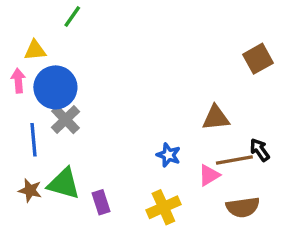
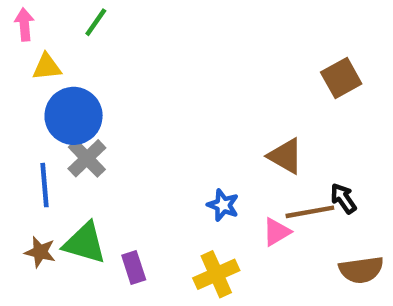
pink arrow: (18, 81) -> (24, 24), moved
brown triangle: (216, 118) -> (285, 156), turned 36
brown semicircle: (243, 207) -> (361, 270), moved

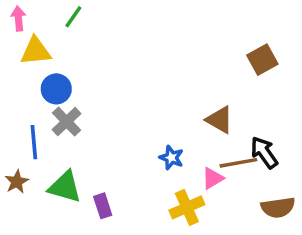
yellow triangle: (47, 67) -> (36, 51), size x1.4
blue circle: (74, 116) -> (56, 89), size x0.7
black arrow: (343, 198) -> (264, 152), size x1.4
brown star: (40, 252) -> (17, 182), moved, turned 30
yellow cross: (216, 274) -> (187, 207), moved

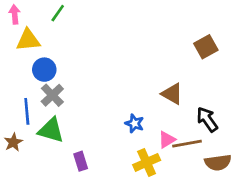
brown line: (238, 163) -> (187, 144), moved
green triangle: (65, 187) -> (51, 130), moved

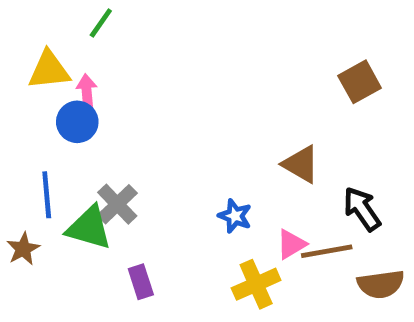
pink arrow: (15, 14) -> (87, 91), moved
gray cross: (52, 95) -> (117, 204), moved

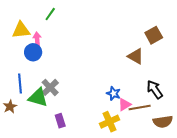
green line: (101, 23) -> (50, 14), moved
brown triangle: (301, 164) -> (136, 56), moved
blue star: (235, 216) -> (113, 93), moved

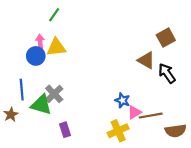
yellow triangle: (21, 30) -> (56, 47), moved
black arrow: (155, 89) -> (167, 73), moved

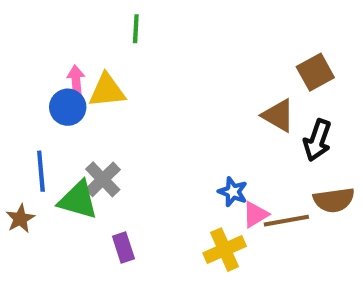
green line: (54, 15) -> (136, 29), moved, turned -32
black arrow: (167, 73) -> (317, 140), turned -126
brown semicircle: (176, 131) -> (334, 200), moved

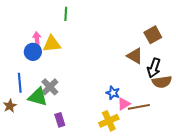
brown semicircle: (334, 200) -> (162, 82), moved

